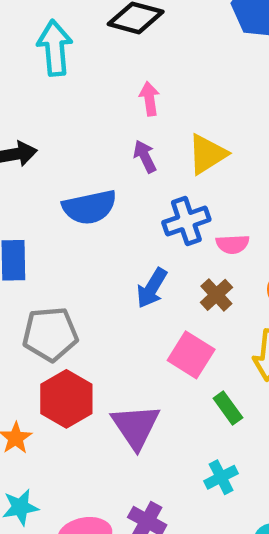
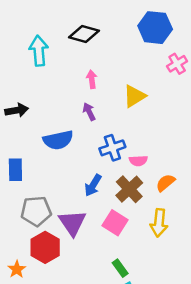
yellow triangle: (207, 154) -> (134, 96), moved
brown cross: (216, 295) -> (129, 189), size x1.5
green rectangle: (228, 408) -> (120, 268), moved
purple triangle: (136, 426) -> (72, 223), moved

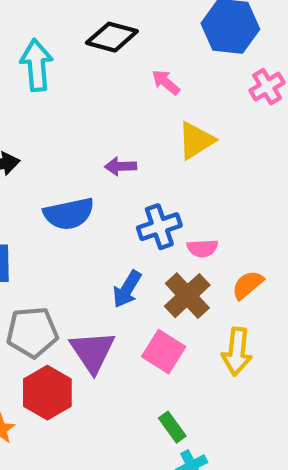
pink arrow: (92, 79) -> (166, 82), moved, turned -42
purple arrow: (89, 112) -> (121, 166), turned -66

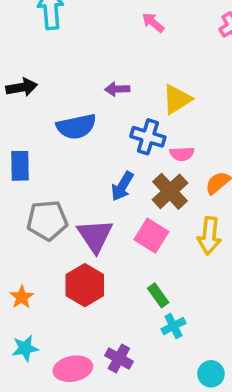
yellow triangle: (196, 140) -> (177, 99), moved
blue cross: (159, 227) -> (148, 137), turned 36
red hexagon: (47, 393) -> (85, 285), moved

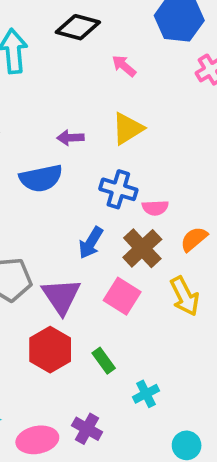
purple arrow: (117, 89) -> (70, 138), moved
yellow triangle: (177, 99) -> (128, 129), moved
yellow arrow: (209, 236) -> (185, 296), turned -33
green rectangle: (158, 295) -> (104, 361), moved

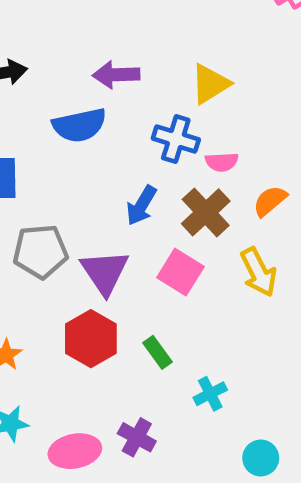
yellow triangle: (128, 129) -> (210, 84), moved
purple arrow: (70, 138) -> (116, 75), size x1.4

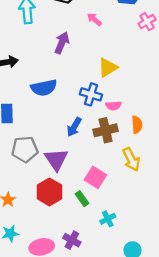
purple arrow: (116, 75) -> (62, 43), moved, turned 115
orange semicircle: (270, 201) -> (137, 125), turned 126
brown cross: (206, 212) -> (106, 130), turned 30
pink square: (180, 272) -> (95, 177), moved

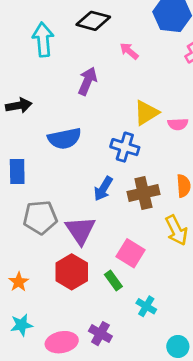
pink semicircle: (113, 106) -> (178, 124), moved
cyan cross: (108, 219) -> (146, 306), turned -32

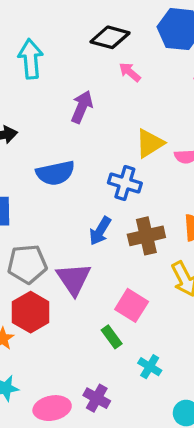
black diamond: (93, 21) -> (110, 37), moved
red hexagon: (72, 272) -> (31, 312), moved

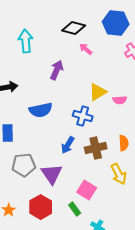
red hexagon: (31, 312) -> (41, 207), moved

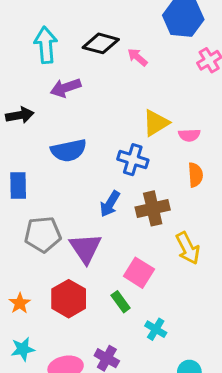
black diamond: (74, 28) -> (101, 43), moved
purple arrow: (57, 70) -> (66, 88), moved, turned -132
orange semicircle: (124, 143) -> (195, 175), moved

